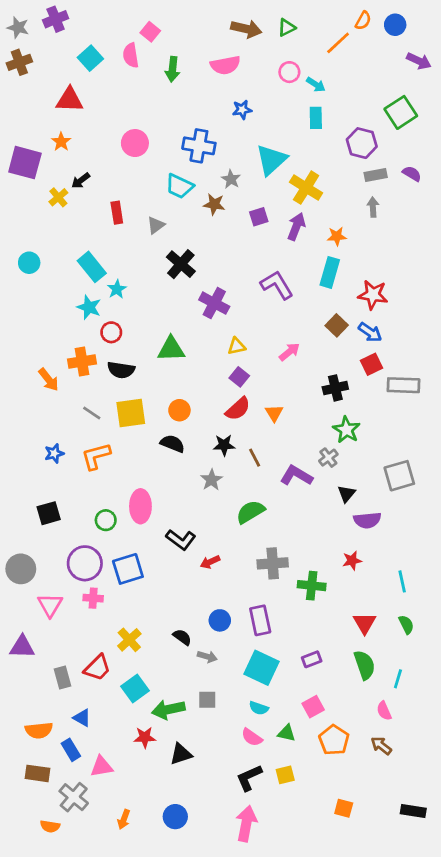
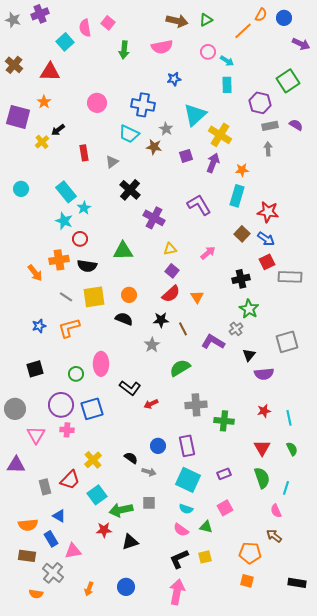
pink semicircle: (131, 55) -> (85, 28), moved
brown cross: (19, 62) -> (14, 65), moved, turned -30
red star: (352, 561) -> (264, 411), moved
orange pentagon: (334, 740) -> (250, 553), moved, turned -30

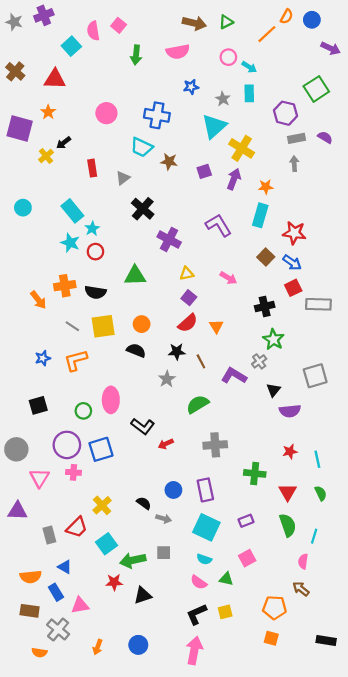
gray star: (166, 129) -> (223, 99), moved
red circle: (80, 239) -> (95, 252), moved
pink arrow: (208, 253) -> (228, 278), turned 70
green cross: (224, 421) -> (255, 473), moved
pink semicircle: (276, 511) -> (303, 561), turned 32

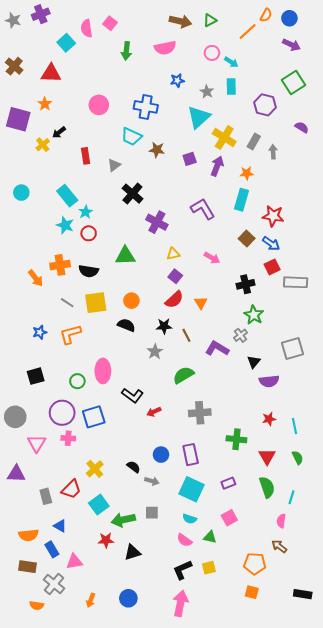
purple arrow: (331, 48) -> (291, 45), moved
gray rectangle: (296, 138) -> (254, 142), moved, turned -49

